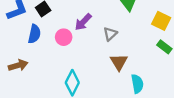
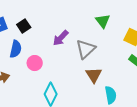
gray triangle: (110, 34) -> (86, 49), size x1.5
pink circle: (64, 37) -> (35, 63), moved

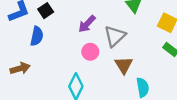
pink circle: (35, 63) -> (90, 52), moved

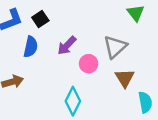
purple arrow: (87, 24) -> (67, 46), moved

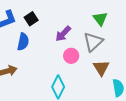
green triangle: (136, 13) -> (100, 19), moved
purple arrow: (67, 46) -> (63, 34), moved

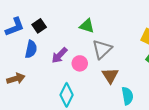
green triangle: (100, 19) -> (87, 26), moved, turned -35
purple arrow: (63, 34) -> (59, 55), moved

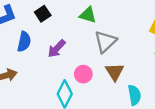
black square: (39, 26) -> (43, 14), moved
pink circle: (80, 63) -> (83, 74), moved

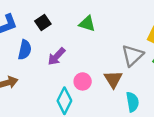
gray triangle: (105, 42) -> (132, 55), moved

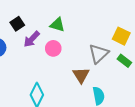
purple arrow: (56, 57) -> (32, 39), moved
pink circle: (83, 81) -> (53, 48), moved

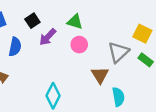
pink circle: (53, 48) -> (79, 45), moved

